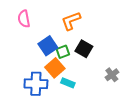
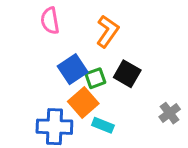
pink semicircle: (24, 19) -> (50, 21), moved
orange L-shape: (71, 21) -> (107, 31), turned 145

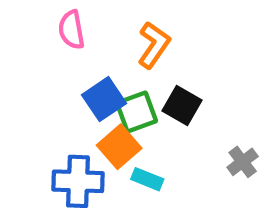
green square: (95, 78) -> (136, 112), size x1.4

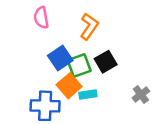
black square: (182, 106) -> (106, 62), turned 30
cyan rectangle: (147, 179) -> (88, 95), moved, turned -30

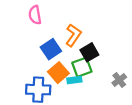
orange L-shape: (89, 26) -> (73, 35), moved
green square: (79, 66) -> (82, 67), moved

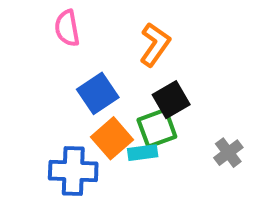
orange L-shape: (73, 35) -> (155, 44), moved

